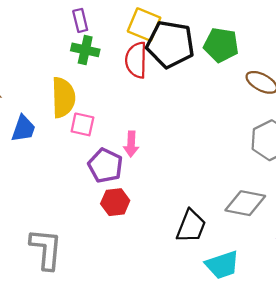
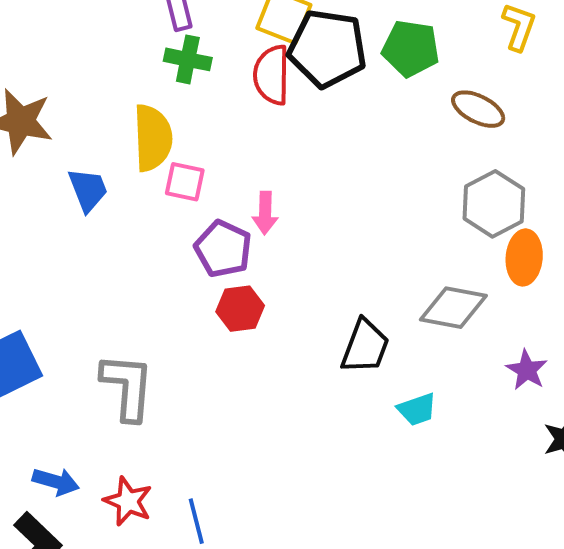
blue trapezoid: (23, 129) -> (88, 190), turned -40
cyan trapezoid: (222, 265) -> (417, 409), size x0.7

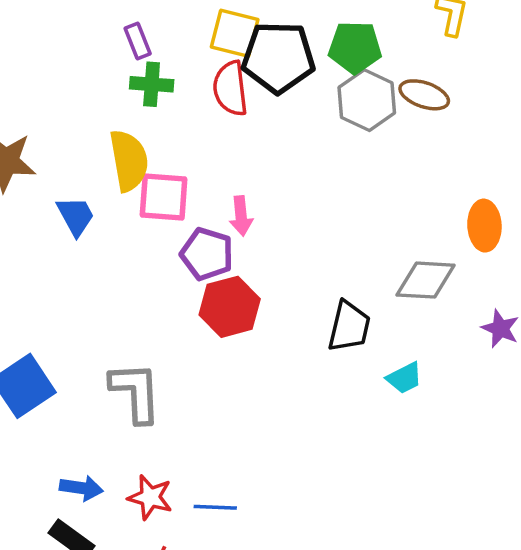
pink square: (185, 182) -> (164, 197), size x1.4
gray hexagon: (494, 204) -> (367, 100), moved
red hexagon: (240, 309) -> (230, 307), size x1.4
blue line: (196, 521) -> (215, 507), turned -66

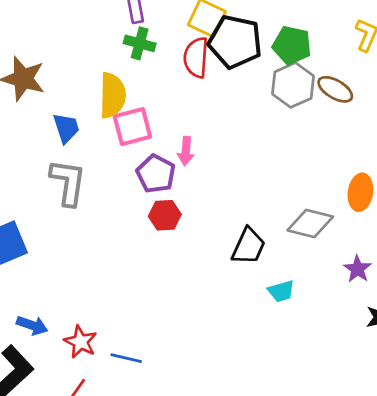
pink square: (164, 197) -> (132, 127), turned -30
red hexagon: (230, 307) -> (165, 215), size x0.7
gray L-shape: (136, 392) -> (68, 182), moved

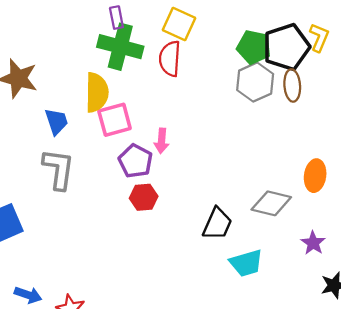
black pentagon: (235, 42) -> (286, 47), moved, turned -30
green cross: (140, 43) -> (120, 47), size x1.6
brown ellipse: (335, 89) -> (292, 85), turned 56
cyan trapezoid: (281, 291) -> (246, 263), size x1.4

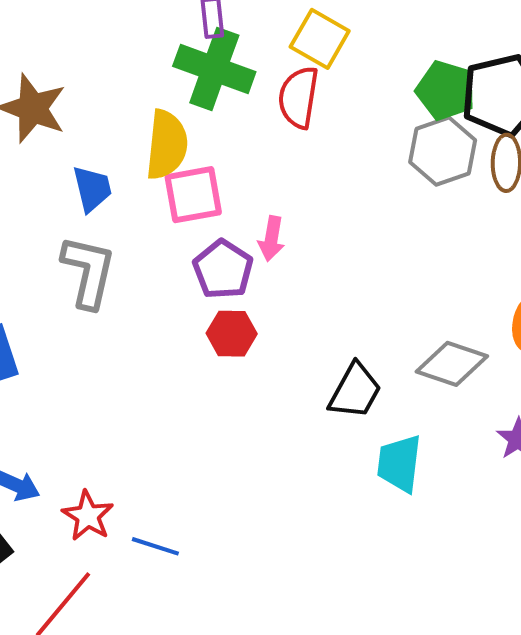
cyan trapezoid: (246, 263) -> (399, 463), turned 108

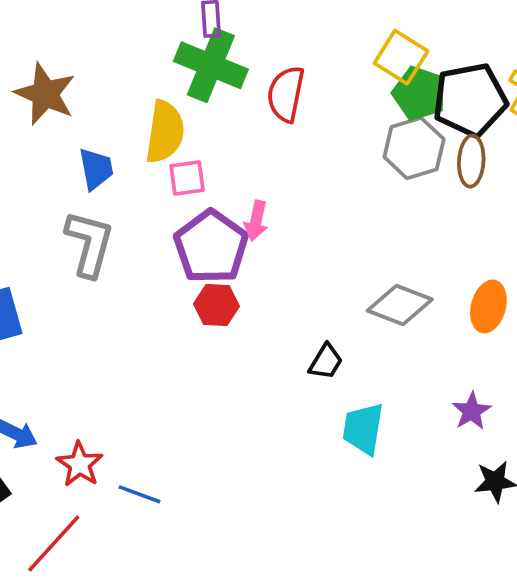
yellow square: (320, 39) -> (401, 57), moved
pink square: (193, 195) -> (187, 178), size x0.7
purple pentagon: (223, 269) -> (211, 247), size x1.4
gray diamond: (452, 364) -> (400, 305), moved
black trapezoid: (355, 391) -> (326, 362), size x0.7

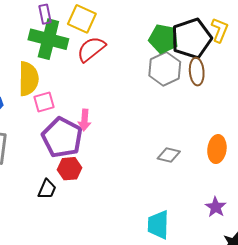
yellow square: (401, 57) -> (82, 19), moved
red semicircle: (286, 94) -> (91, 49), turned 48
gray diamond: (400, 305) -> (169, 155), size x0.7
black trapezoid: (326, 362) -> (47, 189), moved

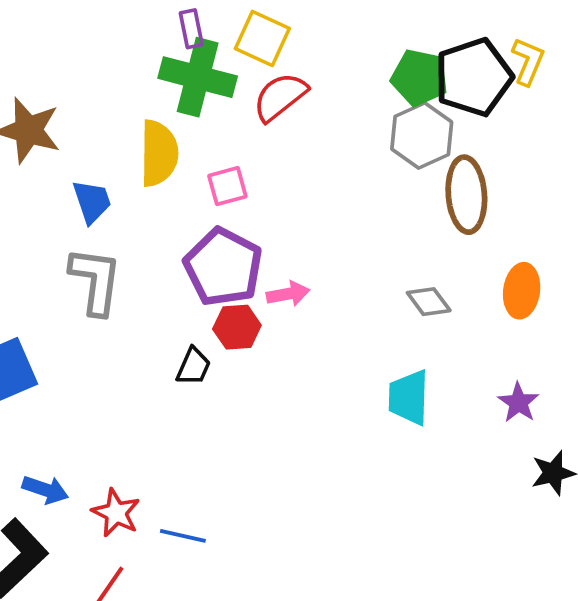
brown ellipse: (197, 72) -> (466, 195), moved, size x1.4
pink square: (44, 102) -> (227, 186), moved
pink arrow: (85, 120) -> (288, 294), moved, turned -105
gray diamond: (169, 155) -> (429, 302), turned 40
cyan trapezoid: (158, 225) -> (409, 398), moved

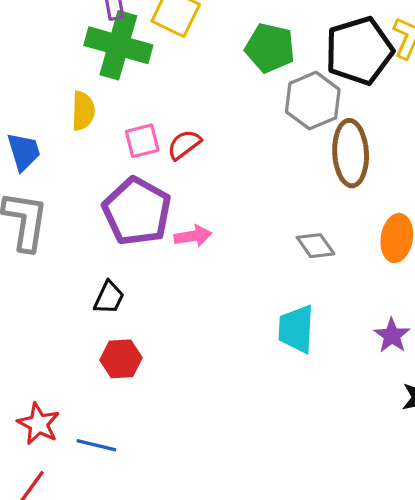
green pentagon: (419, 78) -> (270, 48), moved
red semicircle: (280, 97) -> (184, 145), moved, size x0.7
yellow semicircle: (159, 153) -> (83, 111), size x0.7
red hexagon: (237, 327) -> (121, 359), moved

